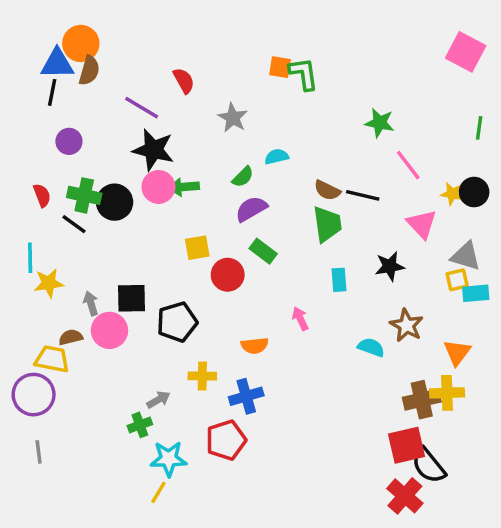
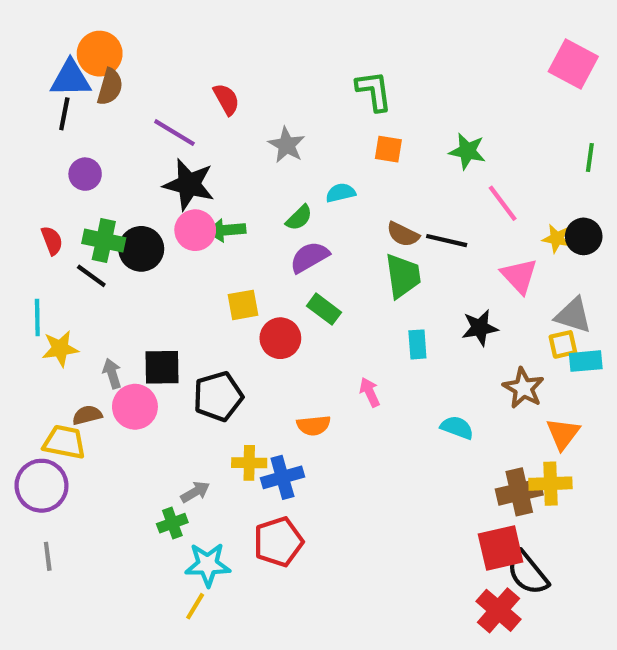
orange square: (280, 67) -> (388, 149), moved
brown star: (407, 325) -> (523, 388), moved
blue cross: (246, 396) -> (282, 477), moved

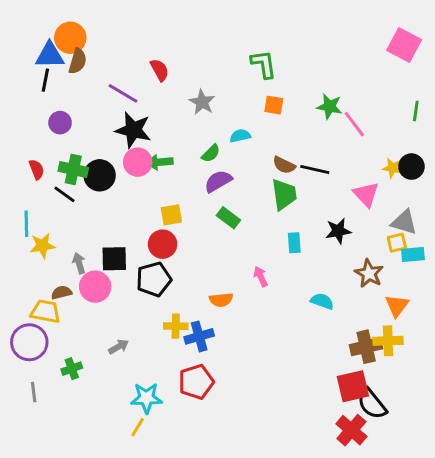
pink line: (503, 203) -> (354, 124), moved
red circle: (280, 338) -> (163, 244), moved
gray arrow: (195, 492) -> (119, 347), moved
green cross: (172, 523) -> (72, 369), moved

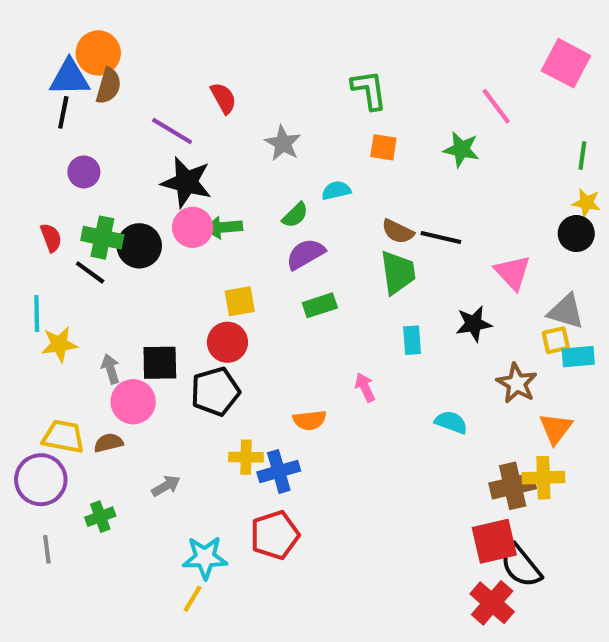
pink line: (354, 124) -> (496, 106), moved
yellow star: (392, 168) -> (586, 203), moved
green rectangle: (228, 218) -> (320, 305), turned -55
brown semicircle: (61, 292) -> (108, 443), moved

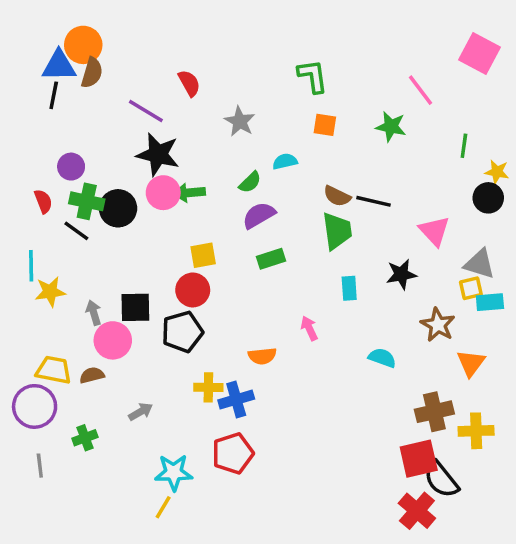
green line: (582, 156) -> (464, 146), moved
purple circle: (84, 172) -> (71, 167), moved
yellow cross: (543, 478) -> (476, 431), moved

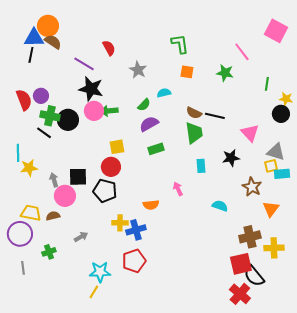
brown semicircle: (92, 73) -> (53, 42), turned -72
red semicircle: (43, 201) -> (24, 100), moved, size x1.5
black pentagon: (182, 332) -> (105, 191), turned 30

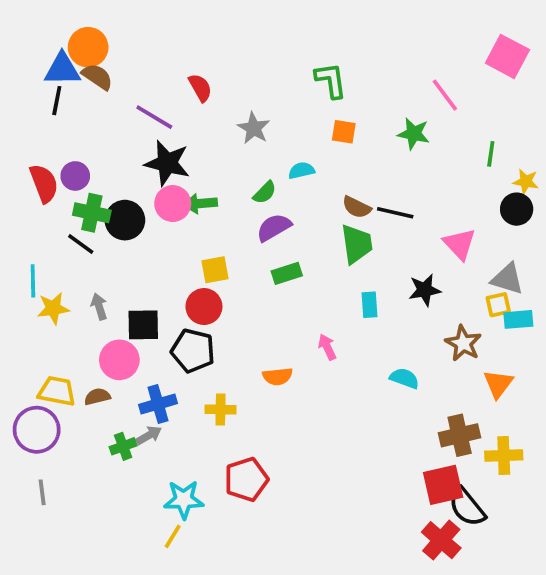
gray arrow: (54, 180) -> (99, 307), moved
blue cross: (136, 230) -> (158, 404), moved
green cross: (49, 252) -> (123, 446), moved

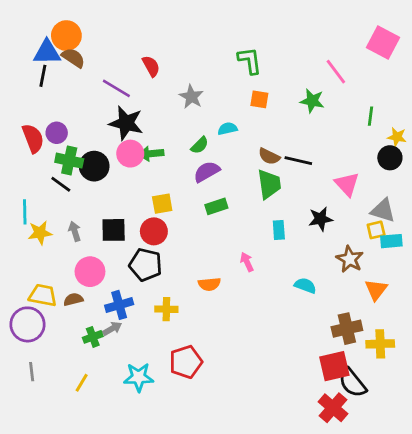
black square: (143, 325) -> (114, 230), moved
yellow line: (173, 536) -> (82, 383), moved

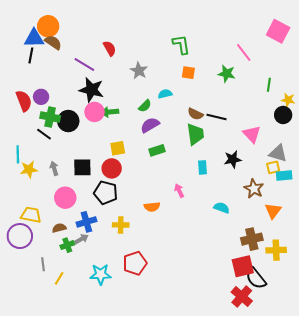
brown semicircle: (73, 299) -> (59, 228), moved
gray line: (32, 372) -> (43, 264), moved

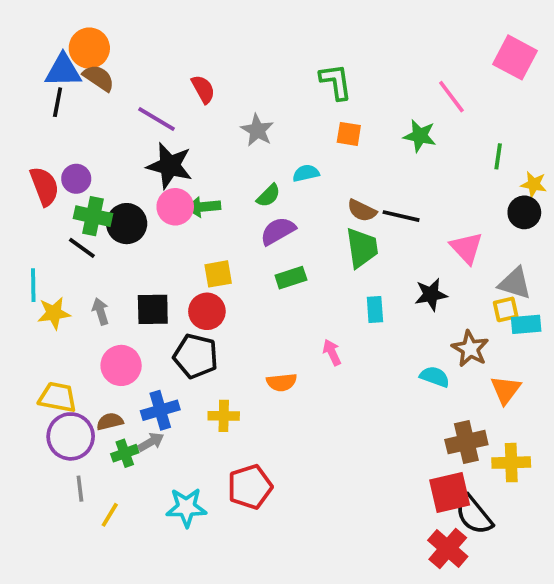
cyan semicircle: (222, 208) -> (435, 377), moved
purple circle: (20, 236) -> (71, 436), moved

